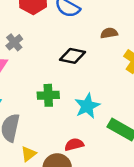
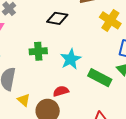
yellow triangle: (29, 154) -> (24, 100), turned -40

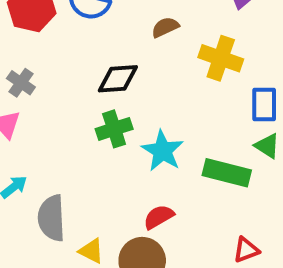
green cross: (38, 51) -> (114, 129), moved

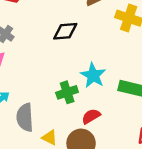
green cross: (114, 129) -> (67, 92), moved

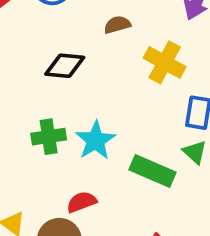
green cross: (67, 92) -> (49, 137), moved

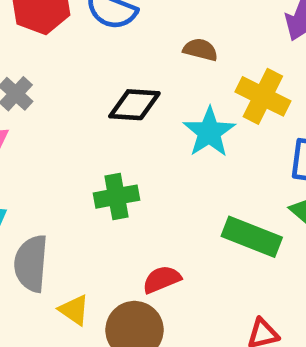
brown semicircle: (117, 25) -> (200, 50), turned 32
cyan star: (95, 140) -> (209, 132), moved

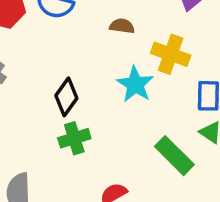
black diamond: (134, 105) -> (66, 97), moved, turned -51
green rectangle: (252, 237) -> (174, 156), turned 30

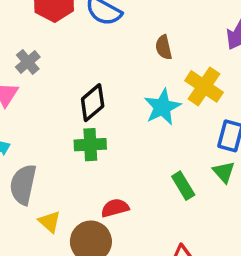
brown semicircle: (122, 26) -> (164, 47), turned -125
green rectangle: (174, 156) -> (183, 186), size x0.7

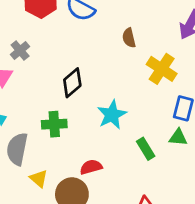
cyan star: (162, 107) -> (112, 115), moved
green cross: (90, 145) -> (54, 124), moved
green triangle: (224, 172) -> (178, 137), turned -42

